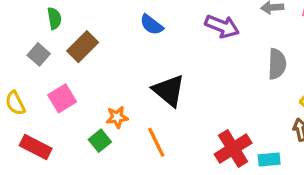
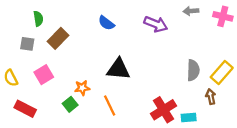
gray square: (39, 54) -> (27, 44), turned -32
gray semicircle: (277, 64) -> (193, 70), moved
black triangle: (169, 91) -> (118, 69), turned -35

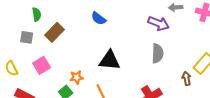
purple arrow: (156, 24) -> (159, 23), moved
gray semicircle: (193, 70) -> (158, 53), moved
brown arrow: (211, 97) -> (187, 78), moved

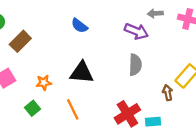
blue semicircle: (99, 18) -> (79, 26), moved
orange star: (77, 77) -> (44, 83), moved

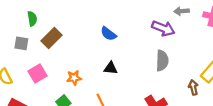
blue semicircle: (79, 26) -> (108, 34), moved
black triangle: (82, 73) -> (111, 68), size x0.6

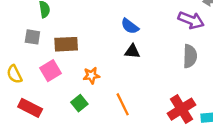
brown rectangle: (52, 38) -> (66, 44), moved, turned 42
black triangle: (111, 68) -> (132, 51), moved

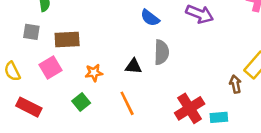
blue semicircle: (130, 26) -> (150, 18), moved
black triangle: (132, 51) -> (133, 66), moved
gray semicircle: (190, 56) -> (161, 52), moved

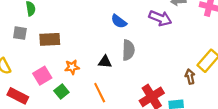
pink square: (51, 68) -> (42, 76), moved

